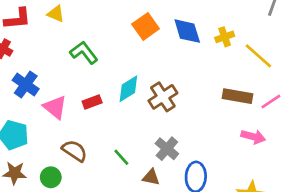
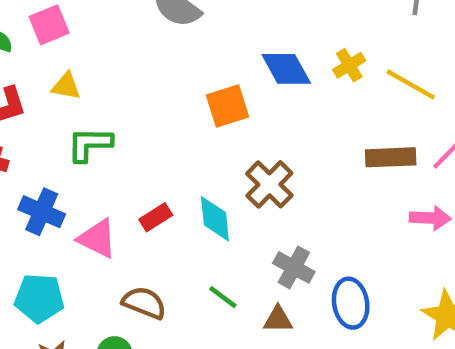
orange square: (146, 26) -> (227, 106), moved, turned 30
green L-shape: (84, 53) -> (90, 144), moved, turned -40
cyan diamond: (128, 89) -> (215, 219), moved, turned -52

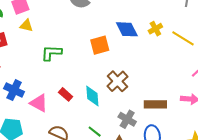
yellow triangle: (66, 86) -> (26, 26), moved
green L-shape: (90, 144) -> (51, 53), moved
brown rectangle: (391, 157) -> (155, 104), moved
red rectangle: (156, 217) -> (66, 94), turned 72

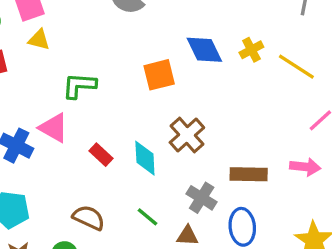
pink triangle: (39, 103) -> (54, 128), moved

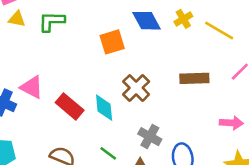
green L-shape: (79, 86) -> (52, 21), moved
red rectangle: (101, 155) -> (70, 106), size x1.5
pink arrow: (305, 167) -> (231, 123), moved
brown rectangle: (249, 174) -> (194, 78), moved

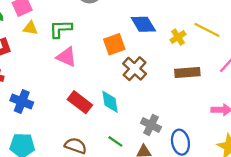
yellow cross: (183, 19) -> (178, 37), moved
pink triangle: (32, 87) -> (66, 57), moved
brown cross: (136, 88) -> (135, 69), moved

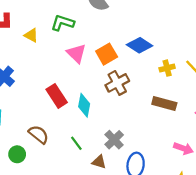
blue diamond: (143, 24) -> (140, 45), turned -45
yellow triangle: (30, 28) -> (31, 35), moved
orange square: (114, 44) -> (107, 54), turned -30
pink triangle: (66, 57) -> (76, 53), moved

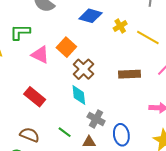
blue diamond: (140, 45) -> (91, 16), moved
yellow cross: (167, 68) -> (120, 26), moved
cyan diamond: (84, 105) -> (79, 95), moved

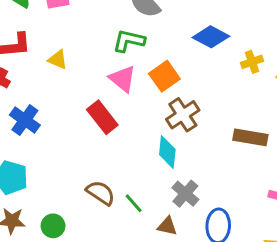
green L-shape: (20, 32) -> (129, 41), moved
red rectangle: (35, 97) -> (102, 117), moved
brown semicircle: (30, 135) -> (101, 193), moved

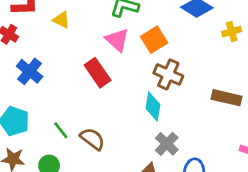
brown cross: (183, 115) -> (168, 74), turned -36
green line: (134, 203) -> (61, 130), moved

